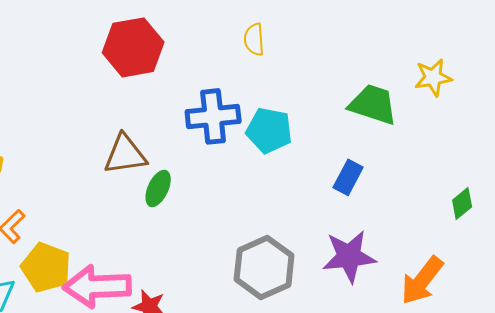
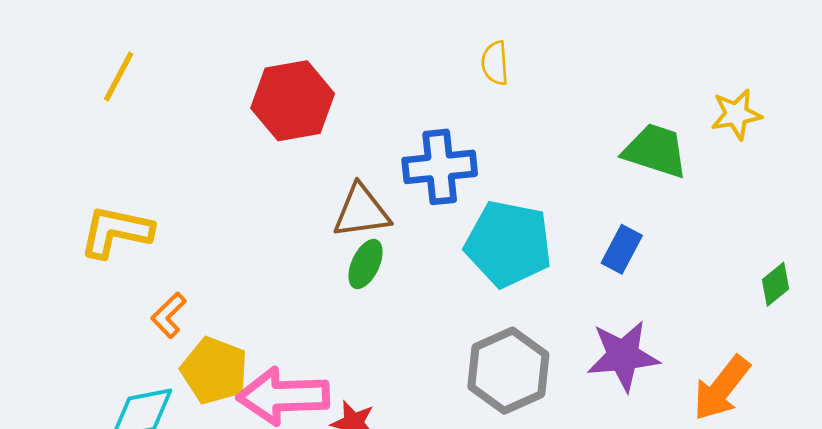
red hexagon: (133, 47) -> (293, 101), moved
cyan pentagon: (269, 130) -> (508, 244), moved, size x1.4
brown triangle: (125, 154) -> (361, 211), moved

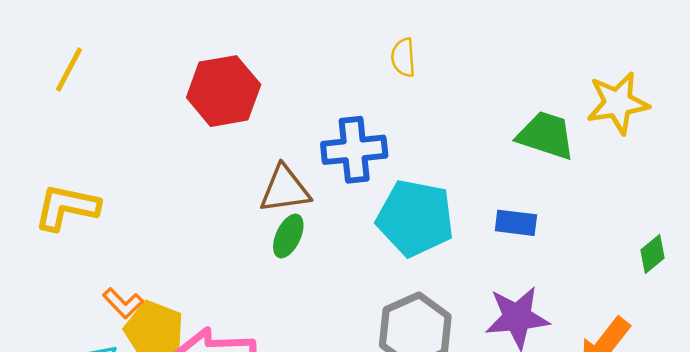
yellow star: (736, 114) -> (618, 103), size x1.4
blue rectangle: (622, 249) -> (516, 223), turned 69
orange L-shape: (169, 315) -> (123, 303), moved, turned -90

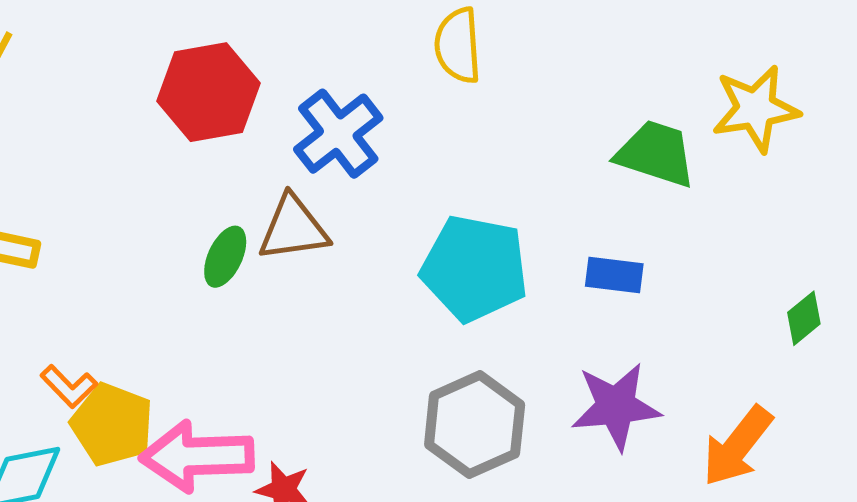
yellow semicircle: (403, 58) -> (458, 45), size x1.4
blue cross: (354, 150) -> (338, 134), moved, turned -32
green ellipse: (288, 236) -> (225, 257), moved

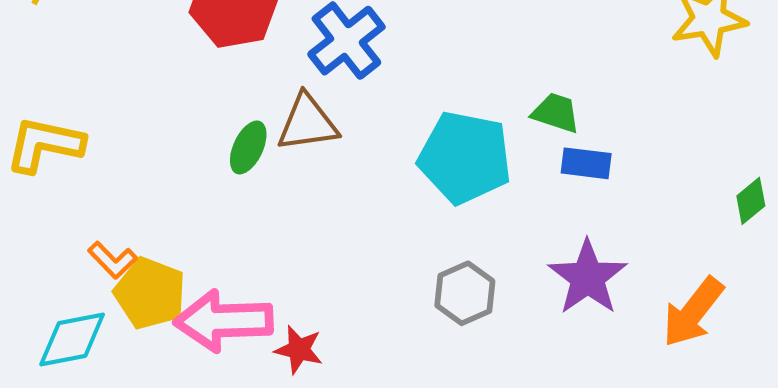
green trapezoid: (656, 154) -> (556, 113), moved, size x0.7
purple star: (616, 406) -> (588, 277), turned -30
gray hexagon: (475, 425) -> (465, 293), size x0.7

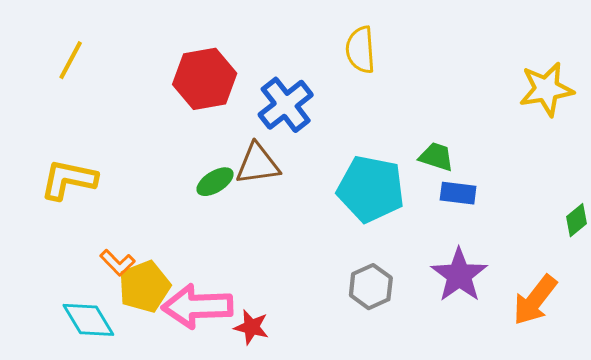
green ellipse: (248, 147) -> (215, 182), turned 33
yellow pentagon: (150, 293) -> (144, 287), turned 30
cyan diamond: (72, 340) -> (88, 320), turned 70

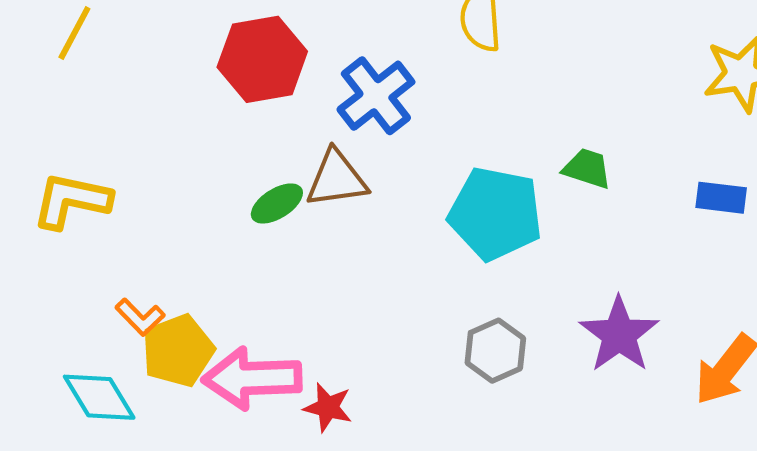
blue rectangle: (458, 193) -> (721, 198), moved

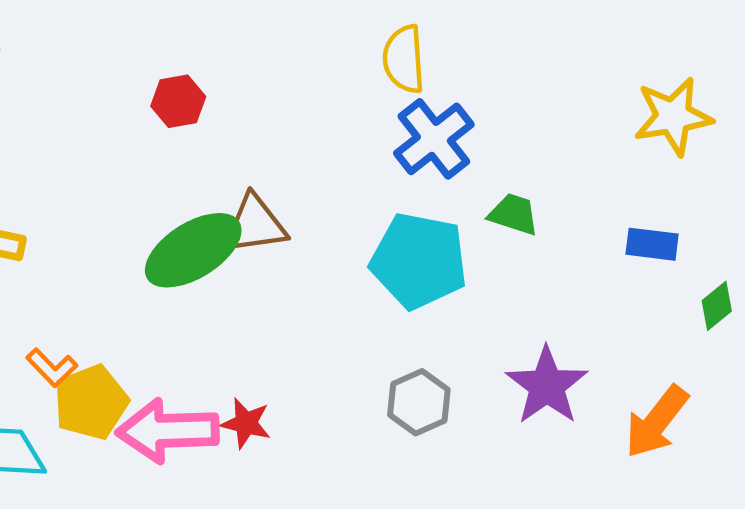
red hexagon: (262, 59) -> (178, 101), size x0.6
blue cross: (376, 96) -> (434, 139), moved
green ellipse: (277, 203) -> (193, 250), size x1.8
red star: (328, 407) -> (246, 423), moved

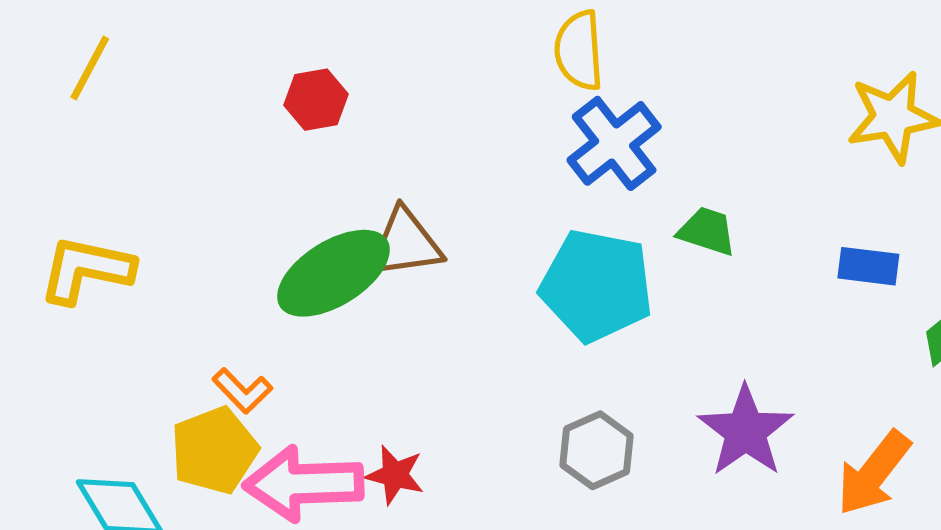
orange L-shape: (52, 368) -> (242, 391), moved

